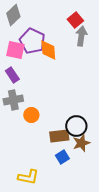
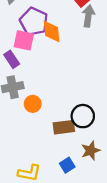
pink square: (15, 50) -> (24, 40), moved
brown star: (81, 143) -> (91, 151), moved
blue square: (62, 157) -> (67, 165), moved

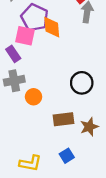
black circle: (83, 116) -> (82, 83), moved
brown star: (91, 151) -> (89, 127), moved

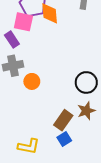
black circle: (82, 83) -> (86, 82), moved
brown rectangle: (64, 119) -> (63, 120), moved, turned -48

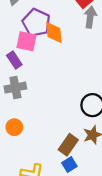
orange circle: (32, 81) -> (14, 127), moved

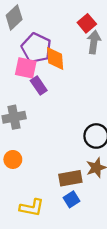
purple rectangle: (14, 60) -> (39, 86), moved
brown rectangle: (68, 145) -> (70, 178), turned 45

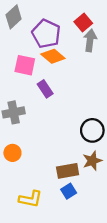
purple pentagon: (36, 48) -> (46, 34), moved
orange diamond: (55, 59) -> (53, 56), turned -45
purple rectangle: (39, 86) -> (45, 89), moved

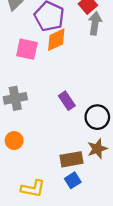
orange diamond: (53, 56) -> (56, 40), turned -65
purple rectangle: (45, 89) -> (67, 101), moved

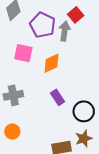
gray arrow: (95, 23) -> (65, 31), moved
orange diamond: (56, 40) -> (52, 63), moved

